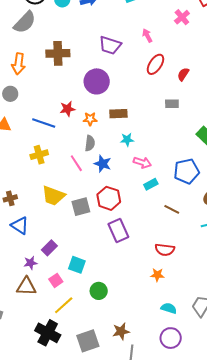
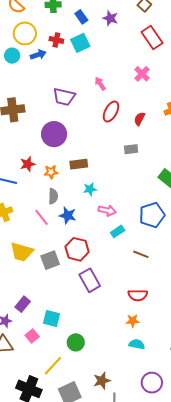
pink cross: (182, 17) -> (142, 74), moved
yellow line: (64, 305) -> (53, 366), moved
cyan semicircle: (169, 308) -> (137, 344), moved

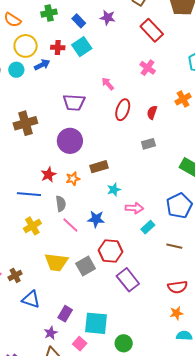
gray semicircle: (53, 196) -> (61, 204), moved
cyan square: (52, 318) -> (96, 323), size x1.4

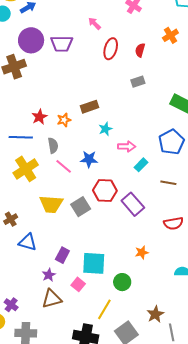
purple circle: (70, 141) -> (31, 40), moved
yellow cross: (32, 226) -> (26, 169), size x1.4
purple rectangle: (128, 280) -> (133, 204), moved
orange star: (176, 313) -> (142, 252), moved

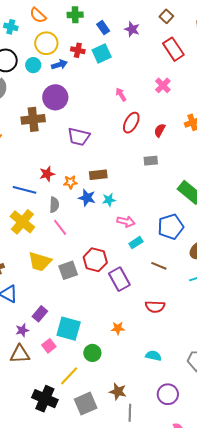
purple trapezoid: (62, 44) -> (79, 137), moved
blue star: (89, 159) -> (87, 198), moved
yellow cross: (26, 169) -> (22, 222), turned -30
brown star: (155, 314) -> (118, 392), turned 30

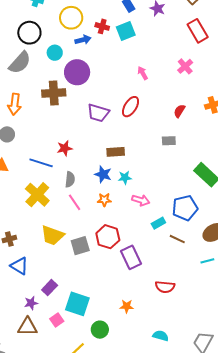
cyan circle: (33, 65) -> (55, 53), moved
red ellipse: (131, 123) -> (131, 107), moved
orange star: (70, 182) -> (104, 200), moved
cyan rectangle: (136, 243) -> (158, 223), moved
brown line: (159, 266) -> (177, 239), moved

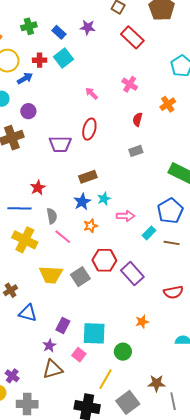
pink cross: (185, 66) -> (130, 84), moved
purple circle: (77, 72) -> (28, 111), size x0.6
blue star: (103, 174) -> (82, 202), turned -30

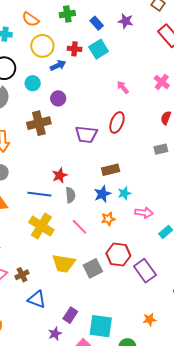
gray semicircle: (52, 216) -> (70, 195), moved

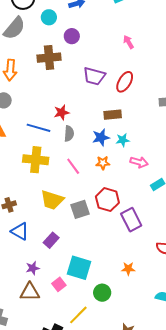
pink arrow: (123, 87) -> (128, 42), moved
red ellipse: (117, 122) -> (125, 82), moved
yellow cross: (41, 226) -> (36, 160), turned -35
purple rectangle: (70, 315) -> (51, 240), moved

